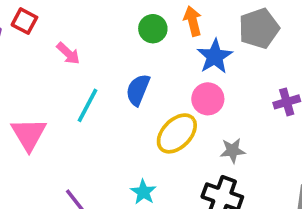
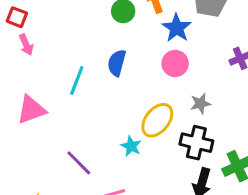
pink arrow: (68, 53) -> (26, 45), moved, turned 30
yellow ellipse: (177, 133) -> (157, 120), moved
pink triangle: (29, 134) -> (31, 110), turned 48

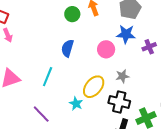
blue star: (177, 28) -> (126, 34), moved, turned -30
cyan line: (77, 80) -> (48, 77), moved

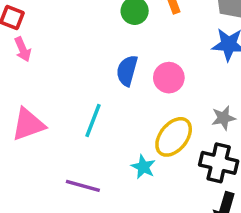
pink circle: (106, 49) -> (169, 78), moved
purple line: (41, 114) -> (83, 186), turned -30

